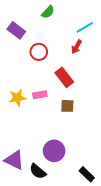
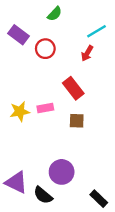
red circle: (39, 52) -> (45, 49), moved

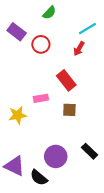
yellow star: (20, 111) -> (18, 115), moved
black rectangle: (99, 199) -> (90, 151), moved

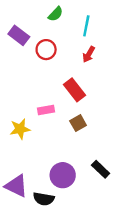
cyan line: (87, 29) -> (86, 26), moved, turned -48
brown square: (69, 110) -> (78, 123), turned -32
black semicircle: (39, 178) -> (44, 199), turned -30

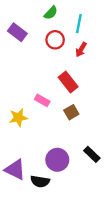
red circle: (46, 50) -> (55, 40), moved
pink rectangle: (46, 110) -> (42, 100), turned 40

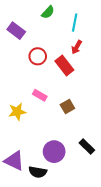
red circle: (55, 40) -> (38, 56), moved
red rectangle: (68, 82) -> (64, 66), moved

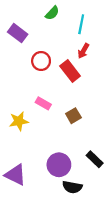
black semicircle: (38, 172) -> (72, 187), moved

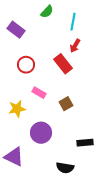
red circle: (41, 61) -> (26, 65), moved
black rectangle: (95, 159) -> (85, 143), turned -49
purple circle: (59, 165) -> (41, 133), moved

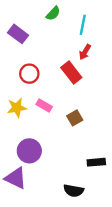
yellow star: (17, 109) -> (17, 108), moved
purple circle: (41, 133) -> (29, 151), moved

